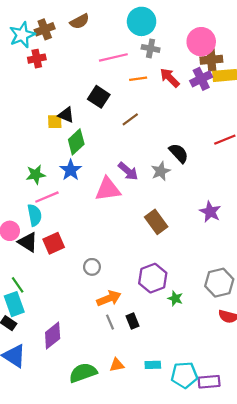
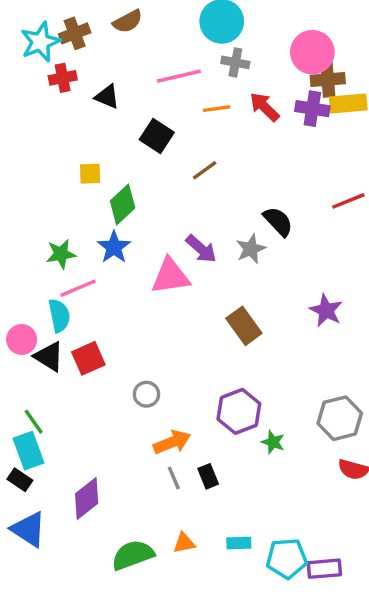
purple cross: (201, 79) -> (312, 109), turned 35
black triangle: (66, 115) -> (107, 97), moved

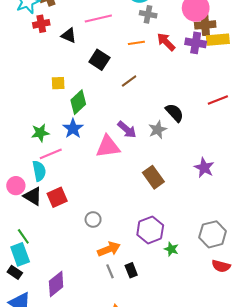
pink line: (179, 76) -> (98, 19), moved

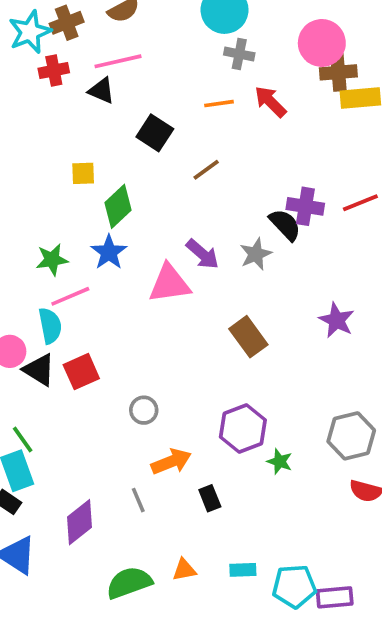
pink line: (98, 19) -> (118, 61), moved
purple cross: (196, 43) -> (305, 206), moved
gray line: (110, 271) -> (138, 500), moved

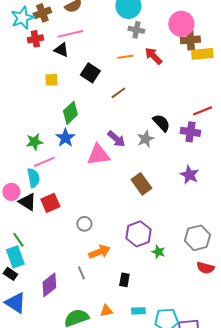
yellow square: (83, 173) -> (51, 80), moved
purple cross: (305, 206) -> (190, 132), moved
black rectangle: (210, 498) -> (124, 280), moved, turned 32

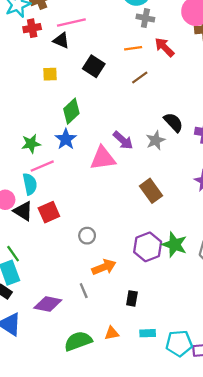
brown line: (118, 93) -> (140, 77), moved
green star: (158, 252) -> (175, 245), moved, size x1.6
purple diamond: (49, 285) -> (48, 304), turned 50

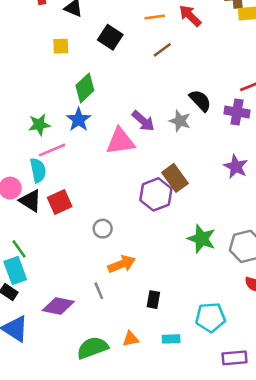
gray star: (155, 140) -> (180, 121), turned -30
purple hexagon: (148, 247) -> (156, 194), moved
cyan pentagon: (179, 343) -> (210, 317), moved

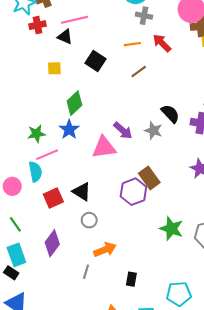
black triangle: (30, 201) -> (82, 192), moved
green line: (19, 249) -> (15, 224), moved
gray line: (99, 291) -> (86, 272), turned 40
purple diamond: (58, 306) -> (52, 243), moved, turned -65

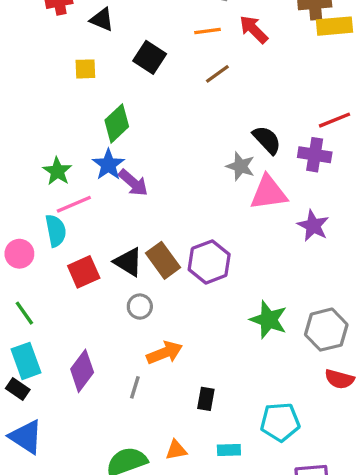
purple arrow: (123, 131) -> (133, 183), moved
green star: (36, 134) -> (57, 171), turned -30
pink triangle: (104, 147) -> (269, 193), moved
brown rectangle: (149, 178) -> (163, 260), moved
purple diamond: (52, 243) -> (82, 371), moved

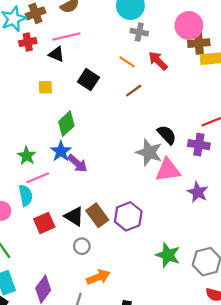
orange line: (207, 31) -> (127, 62), turned 42
gray star: (240, 166) -> (149, 152), size x1.4

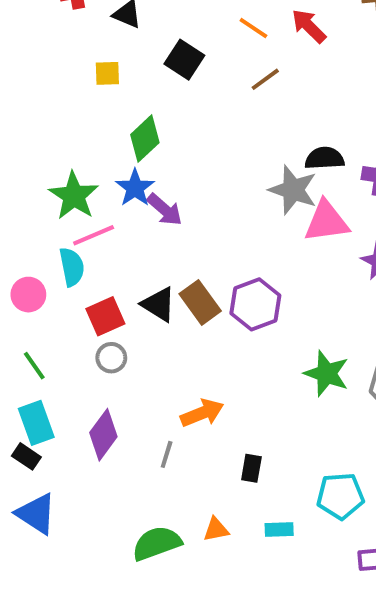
black semicircle: (167, 135) -> (325, 158), turned -50
green star: (27, 156) -> (74, 196), size x1.4
gray circle: (82, 246) -> (111, 358), moved

